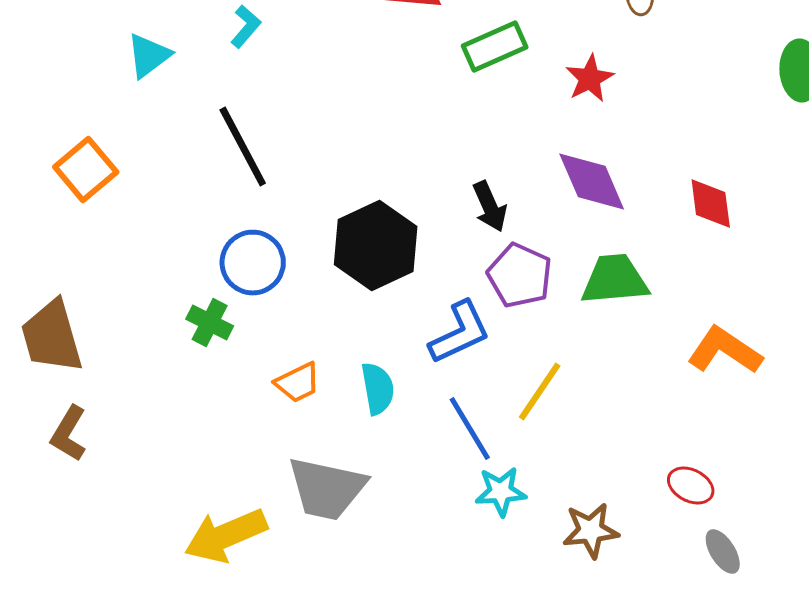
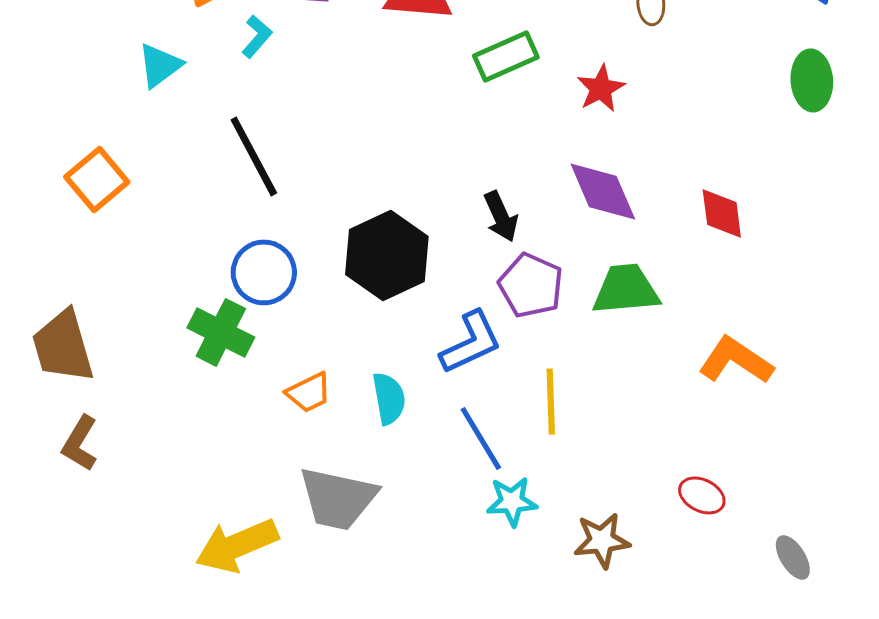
green cross: (210, 322) -> (221, 332), size x1.4
yellow line: (540, 392) -> (551, 401), turned -36
gray ellipse: (723, 552) -> (793, 557), moved

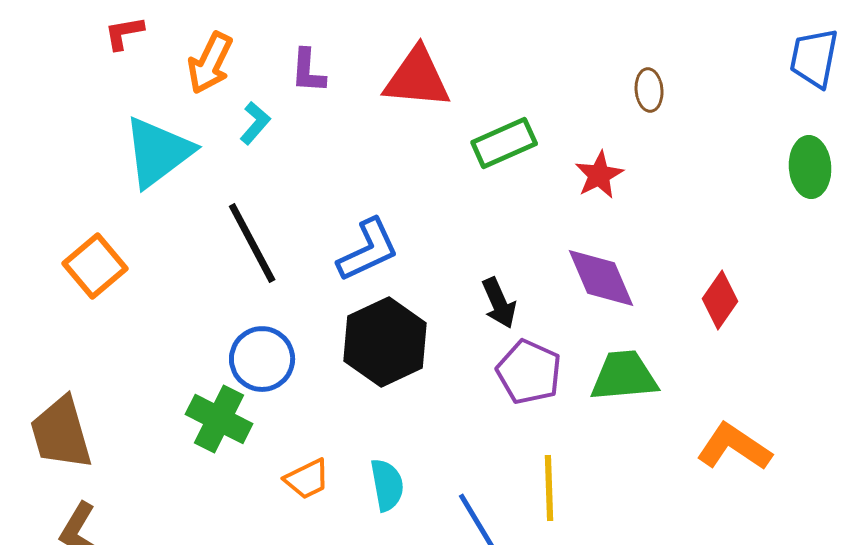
cyan triangle: (160, 65) -> (158, 152), size x1.6
red diamond: (722, 213) -> (720, 300), turned 42
blue L-shape: (471, 342) -> (368, 250), moved

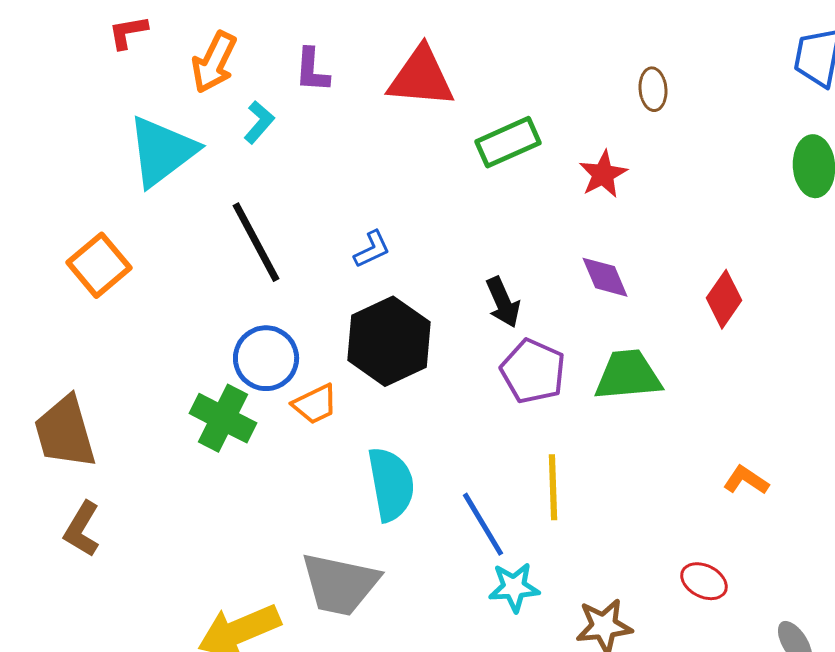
blue L-shape: (368, 250) -> (372, 249), size x0.6
purple diamond: (601, 278) -> (605, 277), size x0.7
orange L-shape: (734, 447) -> (746, 480), moved, size x0.6
orange trapezoid: (307, 479) -> (315, 404), moved
cyan semicircle: (387, 485) -> (391, 484), size x1.4

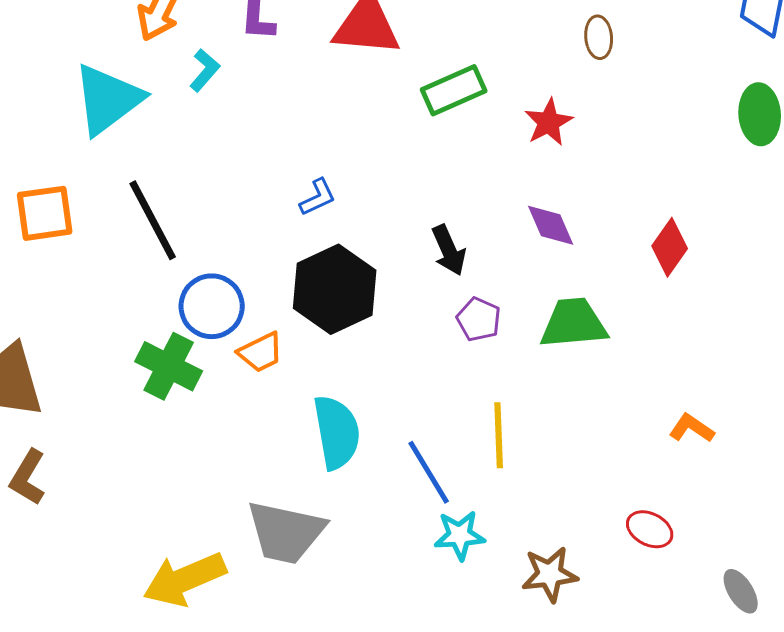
black line: (256, 242) -> (153, 220), moved
orange square: (99, 265) -> (45, 213), turned 32
purple pentagon: (533, 371) -> (479, 319), size x0.7

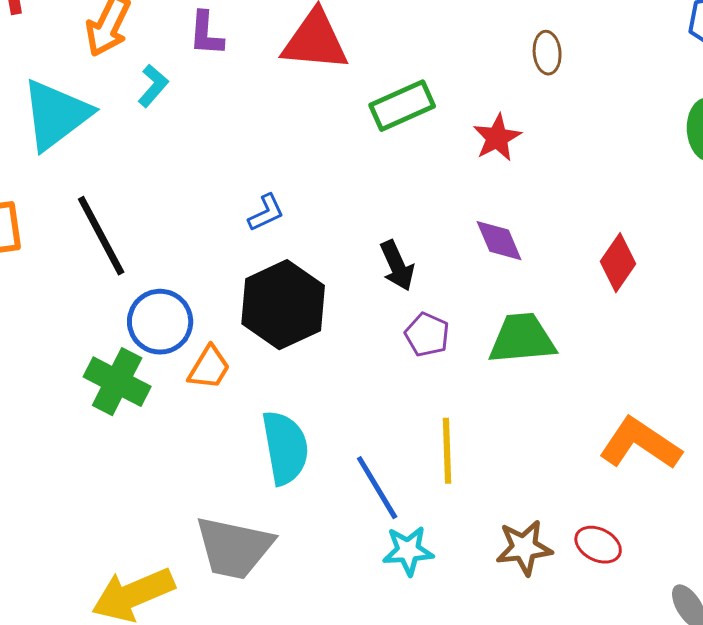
orange trapezoid: (261, 352) -> (209, 368), turned -33
orange L-shape: (692, 428) -> (640, 444), size x1.8
brown star: (550, 574) -> (524, 548), moved

